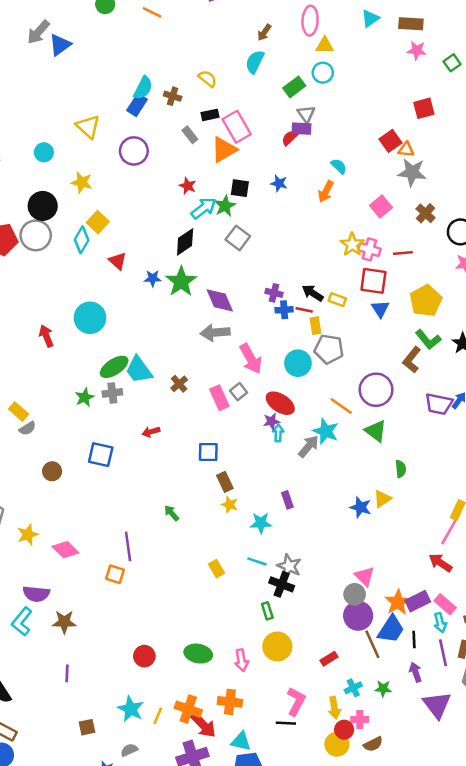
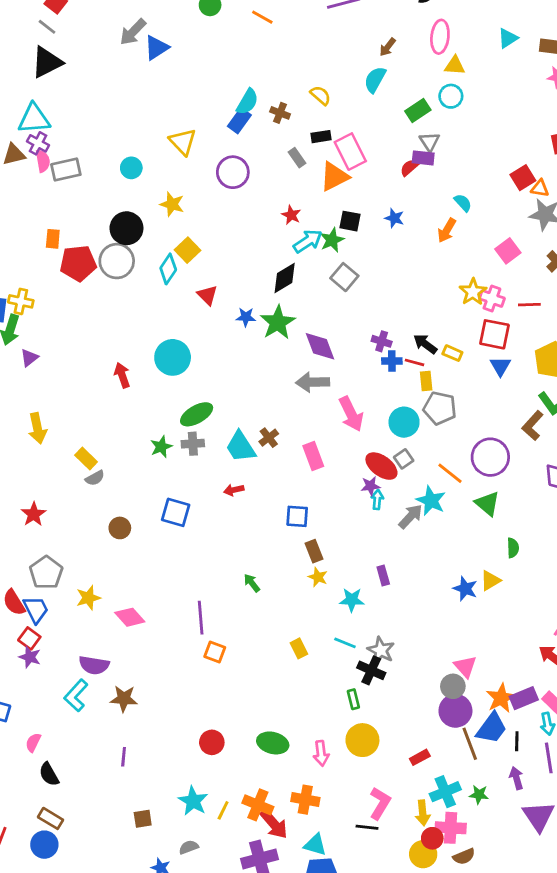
cyan trapezoid: (139, 370) -> (241, 447), moved
gray square: (239, 392) -> (404, 459), moved
orange square: (115, 574) -> (215, 652), moved
cyan cross: (353, 688) -> (445, 792), size x1.5
pink cross: (360, 720) -> (451, 828), size x1.5

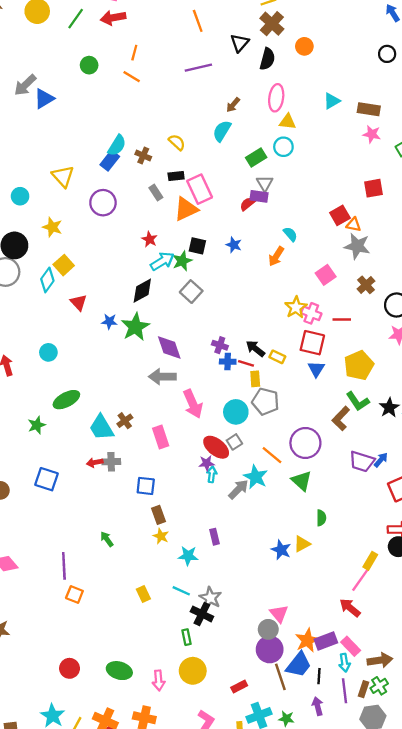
cyan circle: (173, 357) -> (48, 352), size x0.6
gray cross: (193, 444) -> (111, 462), moved

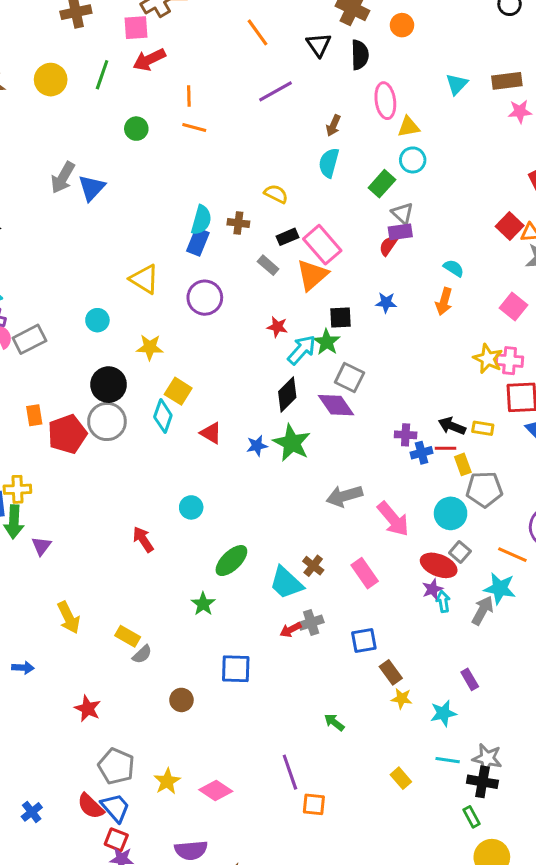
purple diamond: (169, 347) -> (336, 405), moved

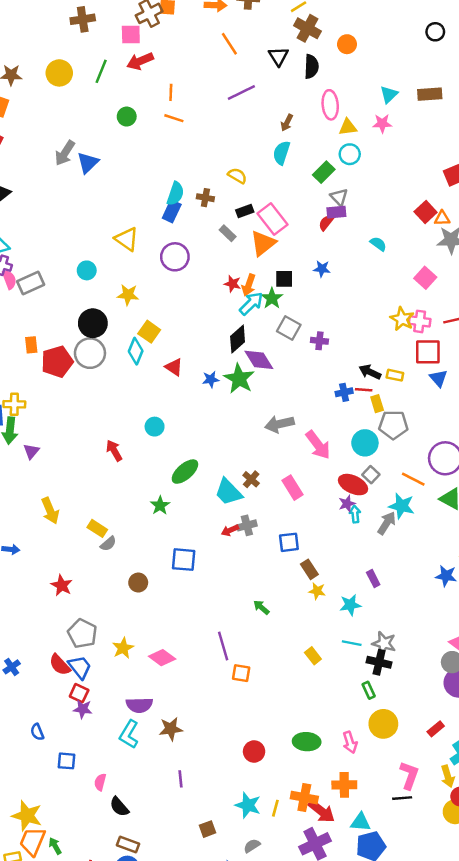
pink star: (520, 111) -> (382, 123), moved
orange arrow: (444, 301) -> (249, 285), moved
purple diamond: (336, 405) -> (259, 360), moved
purple cross: (406, 435) -> (319, 341), moved

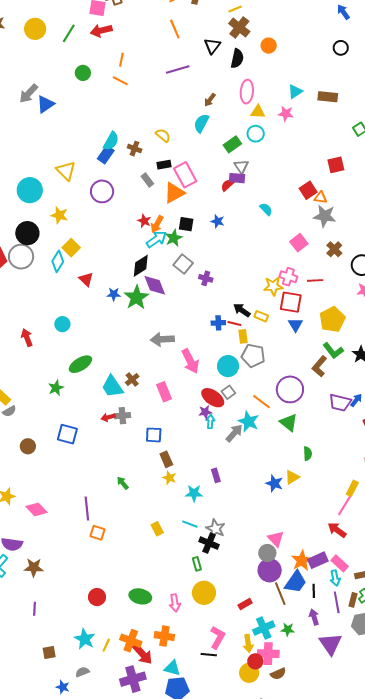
cyan circle: (87, 270) -> (30, 190), size x1.6
yellow star: (402, 319) -> (273, 286), moved, turned 30

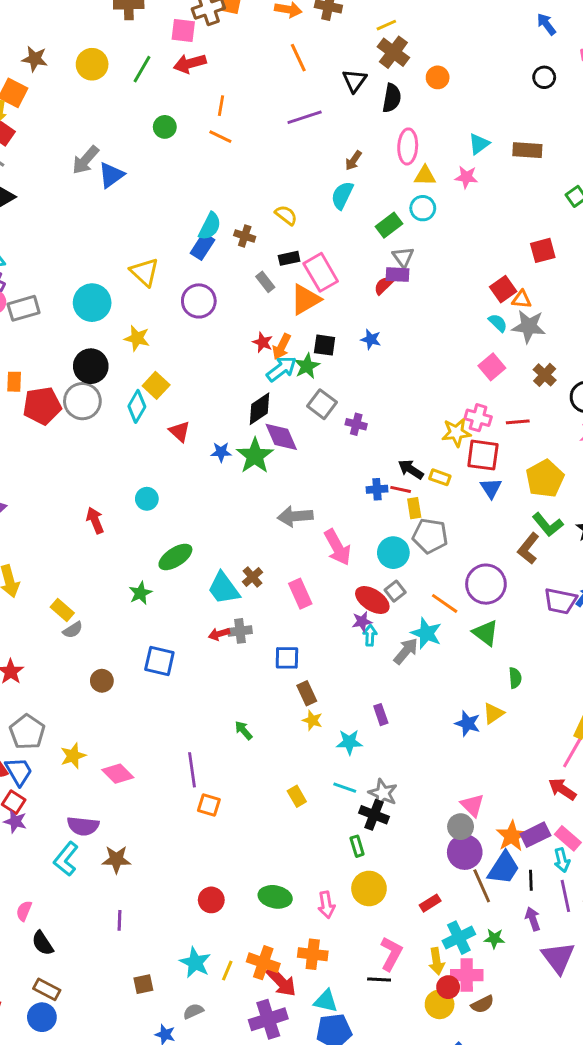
cyan semicircle: (266, 209) -> (498, 323), moved

